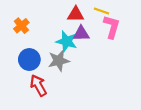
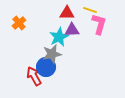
cyan star: (67, 41) -> (59, 37), turned 30
blue circle: (29, 60) -> (46, 67), moved

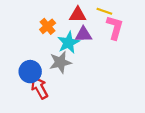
orange cross: (19, 23) -> (48, 26), moved
blue circle: (46, 67) -> (30, 72), moved

